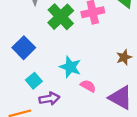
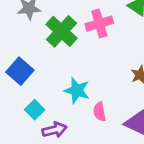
pink semicircle: (88, 86) -> (100, 112), turned -126

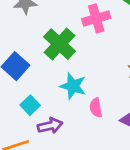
green cross: (62, 31) -> (60, 44), moved

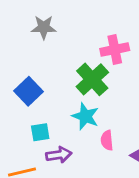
green cross: (60, 44) -> (92, 79), moved
cyan square: (30, 105) -> (40, 132), turned 30

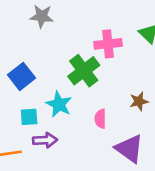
cyan star: (85, 116) -> (59, 104), moved
pink semicircle: (107, 140) -> (100, 119), moved

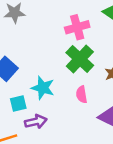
green cross: (84, 71) -> (80, 59), moved

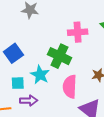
green cross: (80, 59) -> (59, 56), moved, turned -30
pink semicircle: (82, 95) -> (70, 87), size x1.6

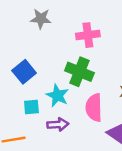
pink cross: (78, 32) -> (88, 35), moved
purple arrow: (29, 101) -> (58, 124), moved

